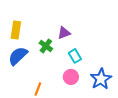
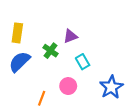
pink circle: (71, 77) -> (68, 86), moved

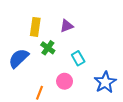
yellow rectangle: (17, 33) -> (35, 27), moved
purple triangle: (70, 36) -> (67, 26), moved

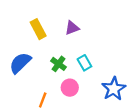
yellow rectangle: (35, 27) -> (38, 29), turned -36
green cross: (48, 48) -> (58, 64), moved

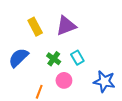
purple triangle: (72, 28) -> (66, 26), size x1.5
blue star: (114, 89) -> (104, 81), turned -30

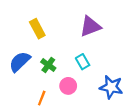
purple triangle: (66, 26) -> (90, 26), moved
green cross: (54, 59) -> (48, 65), moved

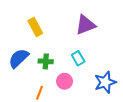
green cross: (48, 65) -> (46, 61), turned -32
blue star: (111, 87) -> (105, 82), turned -30

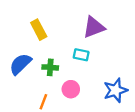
cyan rectangle: (78, 58) -> (81, 55), moved, turned -48

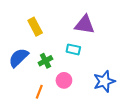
purple triangle: (94, 27) -> (85, 25), turned 30
green cross: (50, 67) -> (45, 61), turned -32

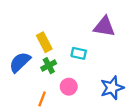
purple triangle: (85, 25) -> (104, 27), moved
yellow rectangle: (35, 27) -> (44, 42), moved

